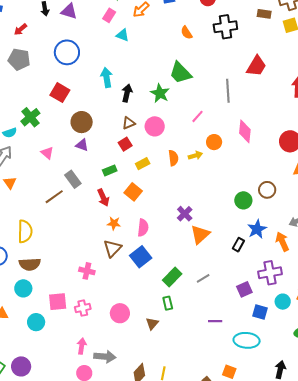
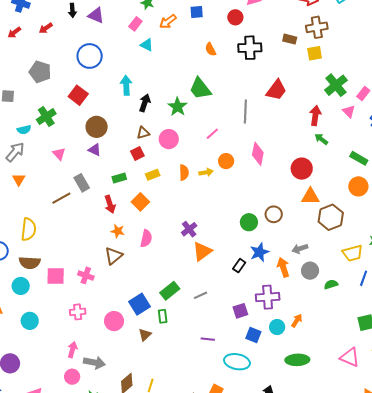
gray pentagon: (19, 59) -> (40, 72), moved
blue square: (141, 257) -> (140, 304), moved
pink square: (58, 302) -> (56, 276), moved

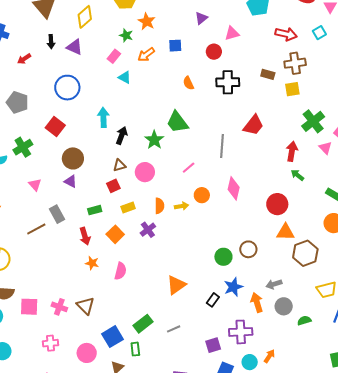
purple cross: (189, 229) -> (148, 230), moved
brown triangle: (114, 256) -> (86, 306), moved, turned -36

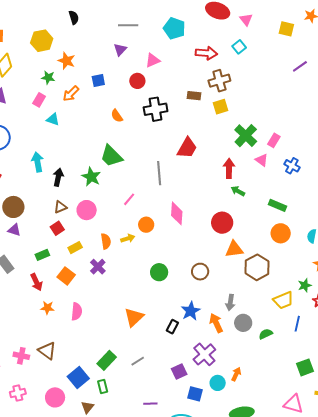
green circle: (223, 257) -> (159, 272), moved
gray arrow: (274, 284) -> (230, 302), turned -56
purple cross: (241, 332) -> (204, 354), turned -30

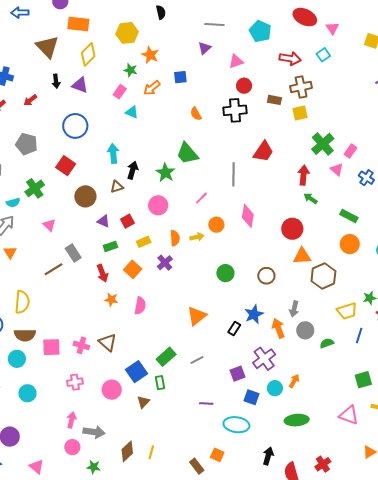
red circle: (137, 81) -> (244, 86), moved
brown triangle: (60, 207) -> (117, 187), moved
purple triangle: (14, 230) -> (103, 221), moved

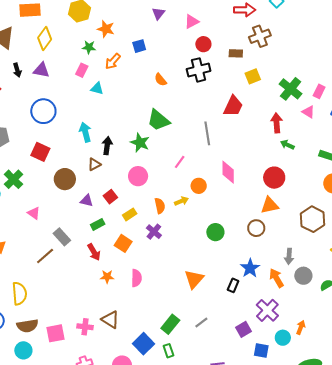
yellow square: (300, 113) -> (253, 76), moved
orange triangle: (302, 256) -> (270, 205), moved

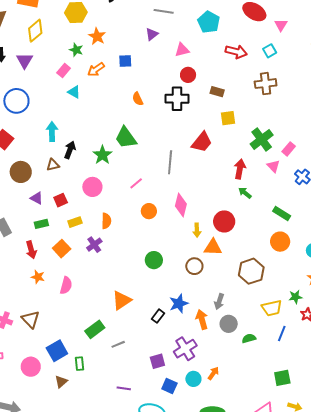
brown cross: (260, 36) -> (266, 84), moved
purple triangle: (41, 70) -> (25, 61), turned 36
yellow arrow: (181, 201) -> (197, 230), moved, turned 96
green rectangle: (170, 324) -> (95, 329), moved

